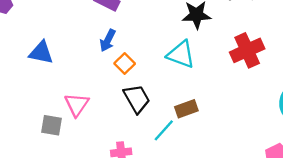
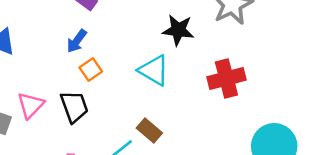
black trapezoid: (137, 99) -> (74, 107), moved
brown rectangle: (186, 109) -> (149, 130), turned 50

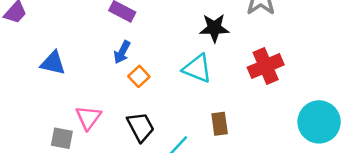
black trapezoid: (74, 107) -> (140, 127), moved
brown rectangle: (149, 130) -> (220, 124), moved, turned 50

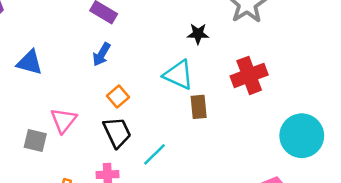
black star: (214, 28) -> (198, 34), size x0.7
orange square: (139, 76) -> (118, 96), moved
brown rectangle: (220, 124) -> (199, 107), moved

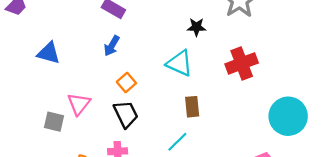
brown rectangle: (199, 107) -> (192, 107), moved
cyan line: (154, 154) -> (177, 142), moved

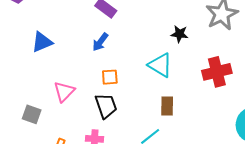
blue triangle: (49, 53) -> (42, 42), turned -45
orange square: (126, 83) -> (110, 77), turned 30
gray square: (54, 122) -> (32, 114), moved

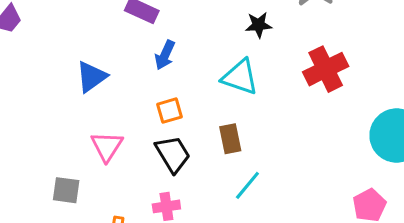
blue triangle: (42, 42) -> (91, 77), moved
blue arrow: (100, 42) -> (165, 55), moved
brown rectangle: (167, 106) -> (230, 139), moved

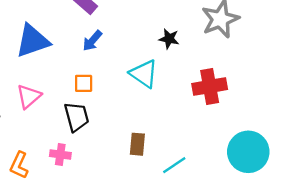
blue triangle: (91, 77) -> (33, 41), size x1.4
brown rectangle: (230, 139) -> (137, 144), moved
cyan line: (247, 185) -> (174, 165), moved

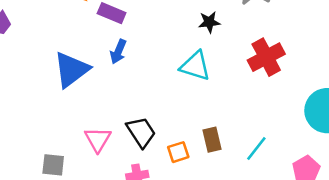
blue arrow: (92, 41) -> (118, 52), moved
orange square: (84, 83) -> (178, 152), moved
pink triangle: (29, 96) -> (98, 139), moved

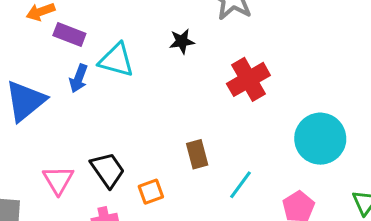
cyan triangle: (195, 66) -> (116, 60), moved
brown rectangle: (212, 140) -> (197, 154), moved

